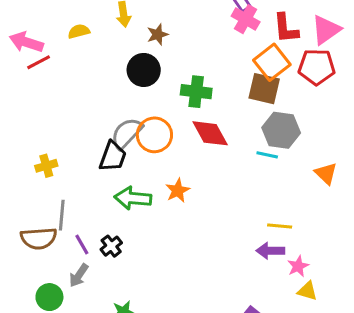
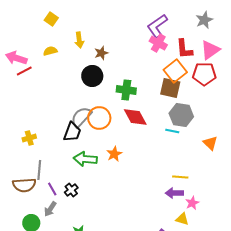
yellow triangle: (307, 291) -> (182, 219), moved

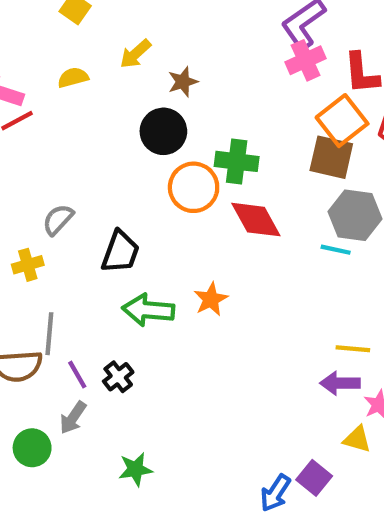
yellow arrow: (79, 40) -> (135, 54), turned 56
pink cross: (158, 43) -> (305, 60), turned 36
gray semicircle: (81, 117) -> (58, 220), moved, size x0.7
orange circle: (99, 118) -> (194, 187), moved

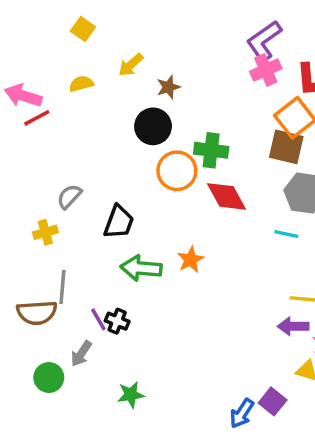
cyan line: (336, 250) -> (286, 234), moved
purple line: (77, 375) -> (98, 319), moved
black cross: (118, 377) -> (117, 321), turned -30

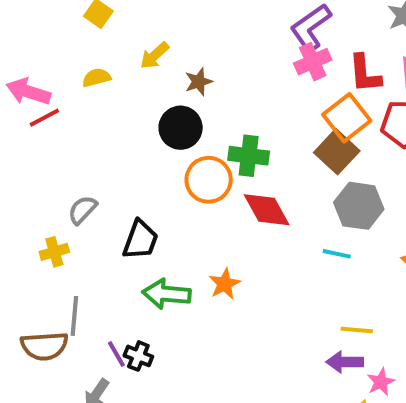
brown square: (286, 147) -> (337, 152), turned 30

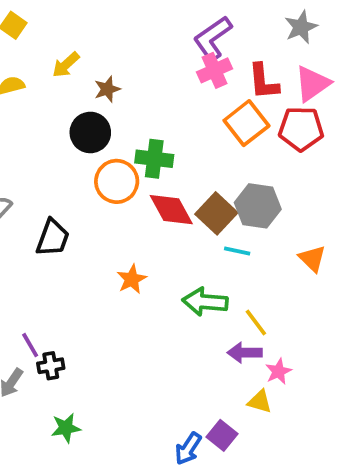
brown square: (337, 152) -> (216, 213), moved
green arrow: (167, 294) -> (205, 302), moved
yellow line: (357, 330) -> (256, 323), turned 48
black cross: (138, 356) -> (51, 366), moved, turned -32

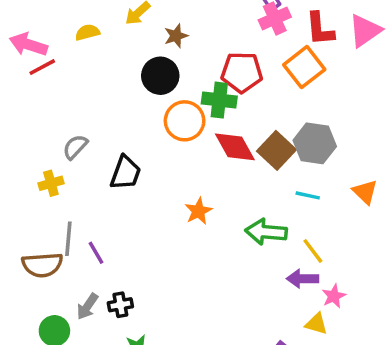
red pentagon: (301, 129) -> (242, 72), moved
cyan line: (237, 251) -> (308, 195), moved
purple line: (30, 345) -> (96, 253), moved
black cross: (51, 366) -> (120, 305), moved

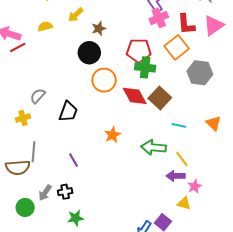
green cross: (219, 100) -> (145, 67), moved
gray hexagon: (315, 143) -> (200, 73), moved
purple line: (96, 253) -> (74, 160), moved

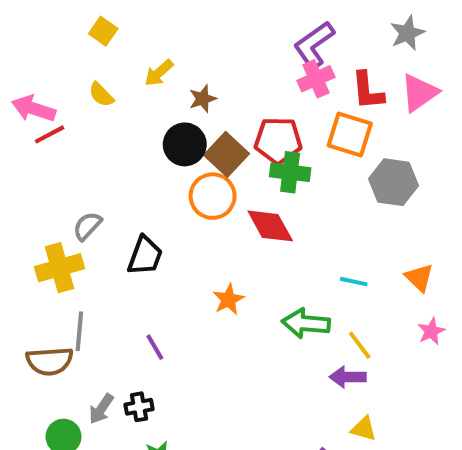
yellow semicircle: (45, 26) -> (101, 95), turned -120
orange square: (177, 47) -> (350, 134), turned -35
brown square: (160, 98) -> (226, 154), moved
yellow cross: (23, 118) -> (60, 268), size x1.6
pink star: (195, 186) -> (431, 331), moved

